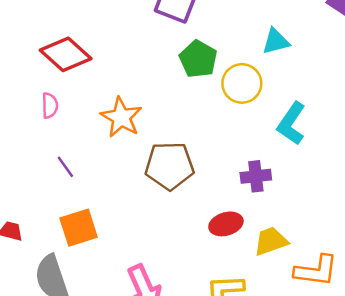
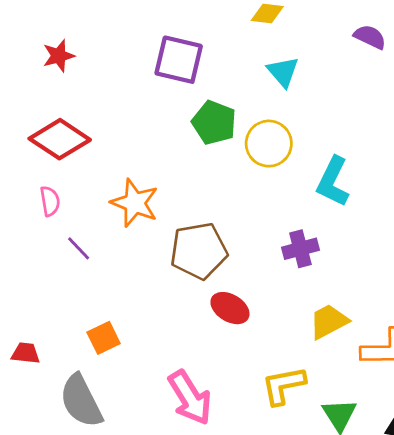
cyan triangle: (276, 41) -> (283, 72), moved, turned -48
purple line: (65, 167) -> (79, 248), moved
red ellipse: (226, 224) -> (230, 308), moved, turned 56
orange square: (79, 228) -> (104, 338), size x0.7

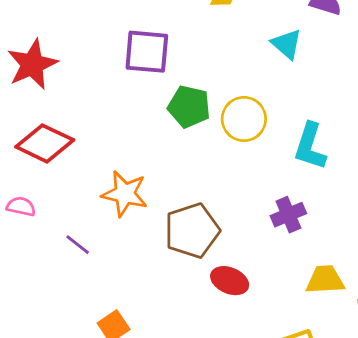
red star: (59, 56) -> (32, 64), size x1.6
cyan triangle: (283, 72) -> (287, 44), moved
pink semicircle: (50, 201) -> (21, 206), moved, turned -60
yellow trapezoid: (329, 321) -> (325, 280), turned 33

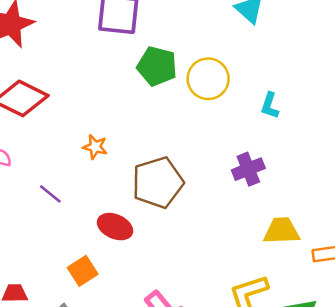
cyan L-shape: (310, 146) -> (270, 106), size x0.6
orange star: (125, 194) -> (95, 147), size x0.6
red ellipse: (230, 281) -> (115, 227), moved

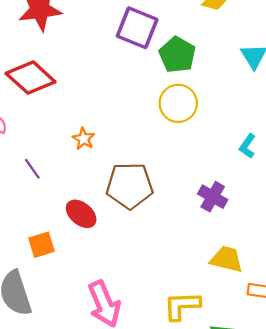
green pentagon: (157, 66) -> (177, 55), moved
yellow circle: (208, 79) -> (178, 103), moved
purple cross: (248, 169) -> (213, 197), turned 36

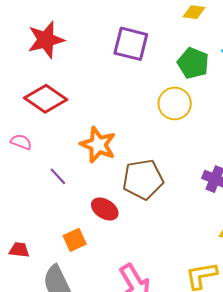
green pentagon: (177, 55) -> (193, 63), moved
orange star: (84, 139) -> (98, 145), size x1.8

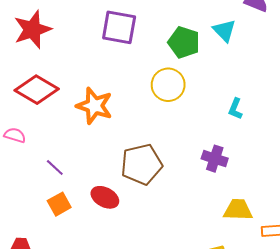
orange star: (98, 145) -> (94, 106), moved
orange square: (75, 240) -> (59, 204), moved

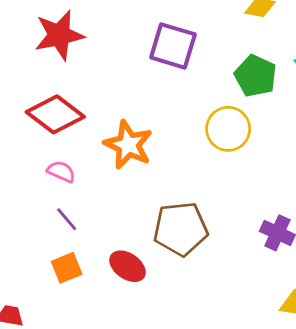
pink semicircle: (15, 135) -> (61, 172), moved

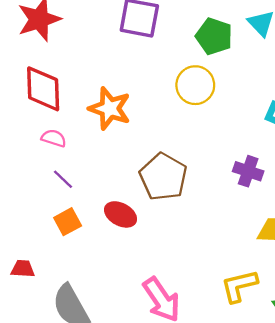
red diamond: (55, 114) -> (43, 89), turned 57
brown pentagon: (181, 229) -> (163, 177), turned -30

